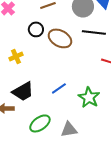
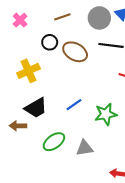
yellow cross: (16, 56) -> (29, 71), size x1.5
green star: (89, 97) -> (106, 114), turned 30

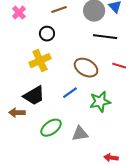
brown ellipse: (75, 52) -> (86, 68), moved
yellow cross: (29, 71) -> (40, 61), moved

